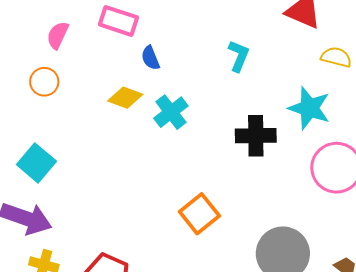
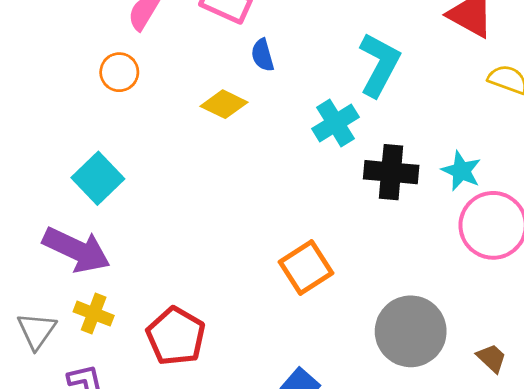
cyan L-shape: (239, 56) -> (379, 65), size x1.5
cyan star: (309, 108) -> (461, 171), moved, size x0.7
cyan cross: (171, 112) -> (335, 123), moved

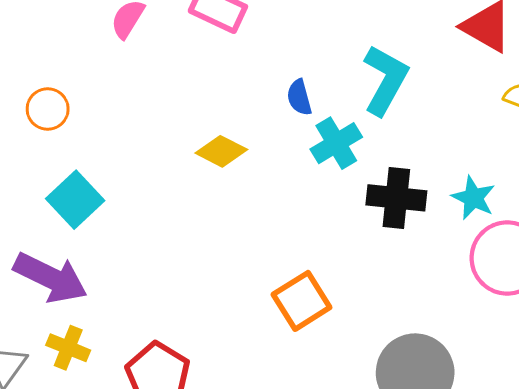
blue semicircle: (263, 55) -> (299, 97), moved
orange circle: (119, 72) -> (48, 109), moved
yellow diamond: (224, 104) -> (221, 151), moved

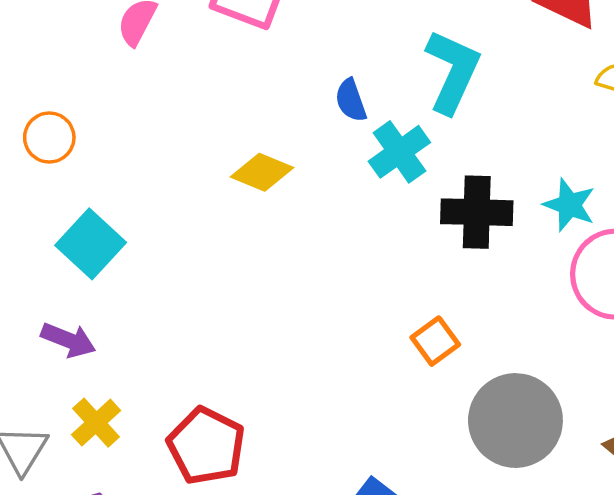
purple arrow: (50, 278) -> (68, 340), size x0.6
orange square: (302, 301) -> (435, 341), moved, size x0.7
yellow cross: (68, 348) -> (96, 423), turned 30

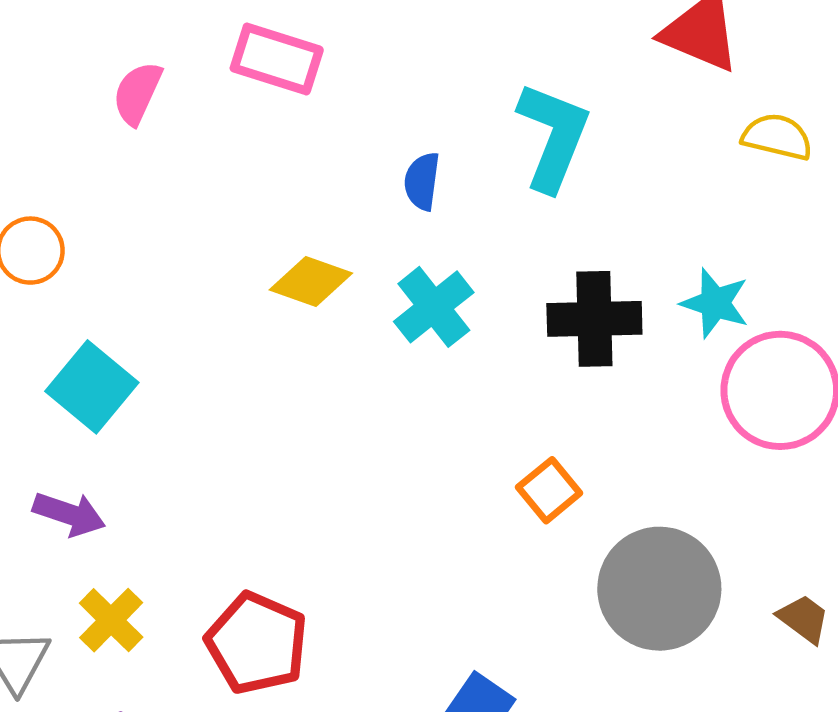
blue semicircle: (351, 100) -> (422, 181), turned 30
cyan cross: (399, 152) -> (434, 307), moved

